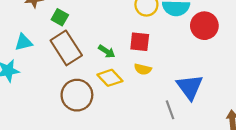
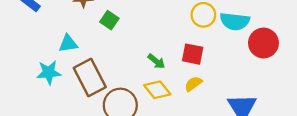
brown rectangle: (66, 48) -> (90, 77), moved
yellow semicircle: (143, 69) -> (193, 84), turned 126

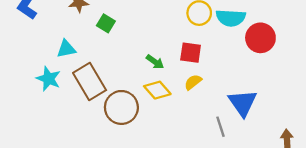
cyan star: (49, 72) -> (49, 79), turned 30

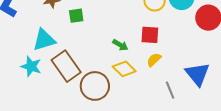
green square: (106, 23) -> (76, 16), turned -35
cyan triangle: (66, 49) -> (44, 40), size x1.4
gray line: (220, 127) -> (170, 90), moved

